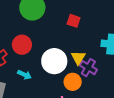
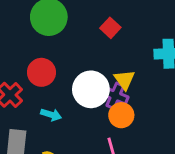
red square: (74, 21) -> (110, 28), turned 32
purple cross: (88, 68) -> (115, 96), moved

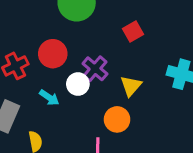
white circle: (91, 89) -> (78, 84), moved, size x0.6
purple cross: (115, 96) -> (95, 69), moved

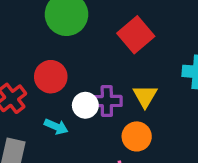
red square: (133, 31) -> (136, 35), size x1.5
purple cross: (95, 69) -> (107, 101), moved, turned -30

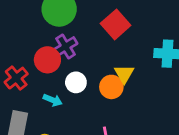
purple cross: (107, 101) -> (66, 47), moved, turned -30
orange circle: (137, 136) -> (111, 87), moved

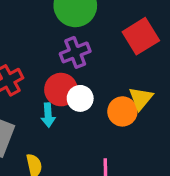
red circle: (47, 60) -> (61, 90), moved
cyan arrow: (53, 100) -> (48, 115), turned 54

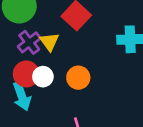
yellow triangle: (141, 98) -> (49, 42), moved
cyan arrow: (48, 115) -> (22, 96), size x1.5

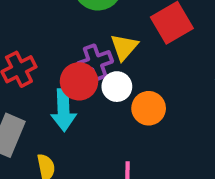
purple cross: (29, 42) -> (95, 62), moved
white circle: (43, 77) -> (117, 87), moved

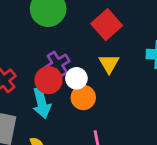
yellow triangle: (124, 47) -> (109, 64), moved
orange circle: (149, 108) -> (83, 97), moved

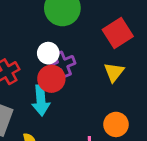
white circle: (76, 78) -> (48, 53), moved
orange circle: (83, 97) -> (116, 124), moved

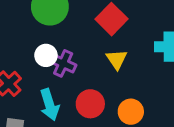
purple cross: (63, 64) -> (63, 63), turned -30
red circle: (51, 79) -> (90, 104), moved

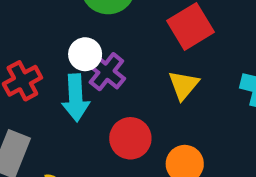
cyan arrow: (49, 105) -> (76, 98), moved

